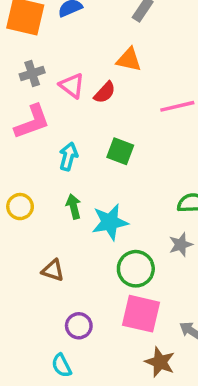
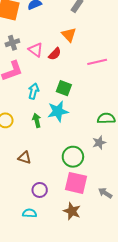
orange triangle: (129, 60) -> (69, 35), turned 35
cyan star: (110, 222) -> (58, 111), moved
brown star: (160, 362) -> (72, 211), moved
cyan semicircle: (62, 366) -> (30, 213), turned 120

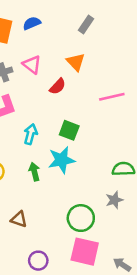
pink triangle: (36, 50) -> (32, 65), moved

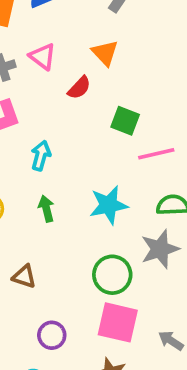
pink line: (112, 97) -> (156, 154), moved
green square: (69, 130) -> (125, 121), moved
cyan star: (61, 160) -> (109, 205), moved
gray star: (114, 200) -> (160, 249), size x1.5

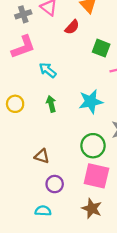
cyan arrow: (41, 156) -> (48, 70), turned -66
brown triangle: (24, 277) -> (42, 156), moved

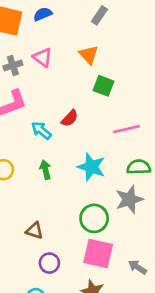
red semicircle: (72, 27) -> (70, 118), moved
green square: (101, 48) -> (104, 86), moved
cyan star: (91, 102) -> (91, 167), turned 30

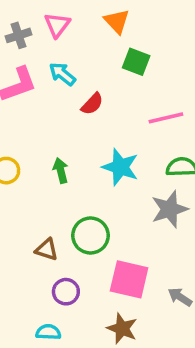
pink triangle: (43, 57) -> (57, 25), turned 30
cyan arrow: (41, 130) -> (62, 74), moved
green circle: (94, 218) -> (90, 236), moved

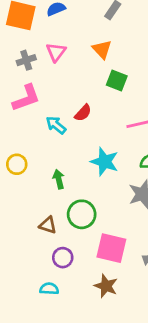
cyan arrow: (62, 74) -> (56, 125), moved
green arrow: (61, 171) -> (59, 179), moved

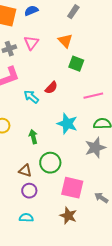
purple circle: (63, 258) -> (29, 191), moved

